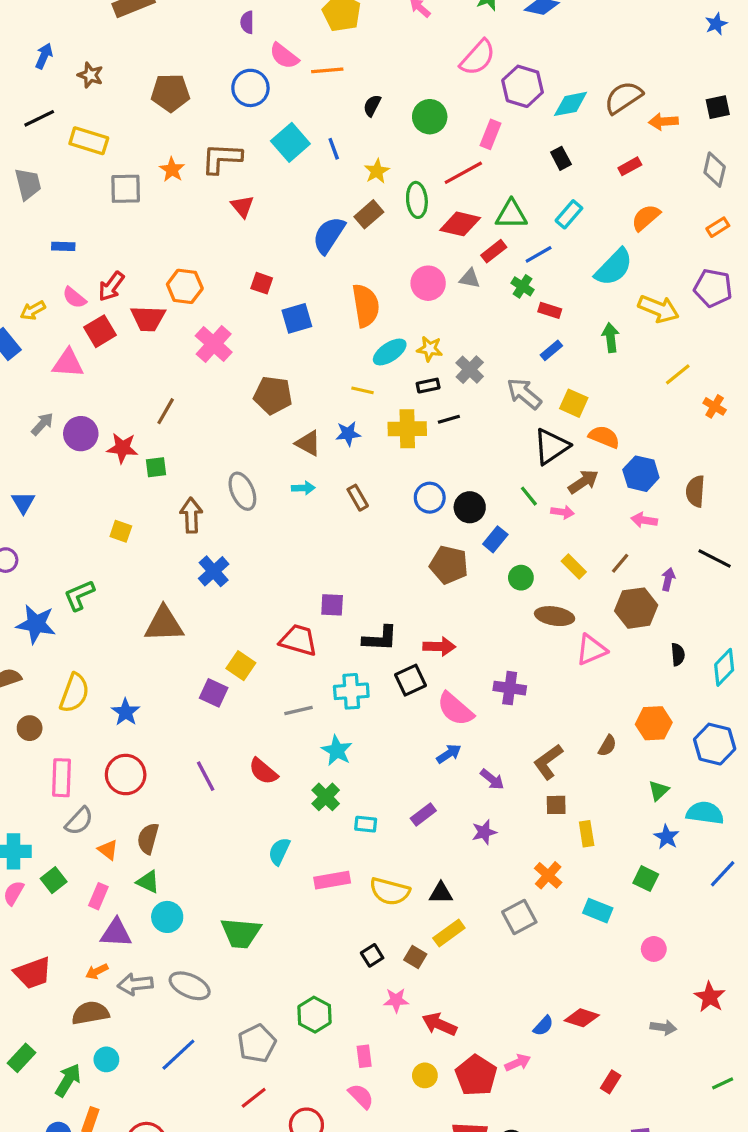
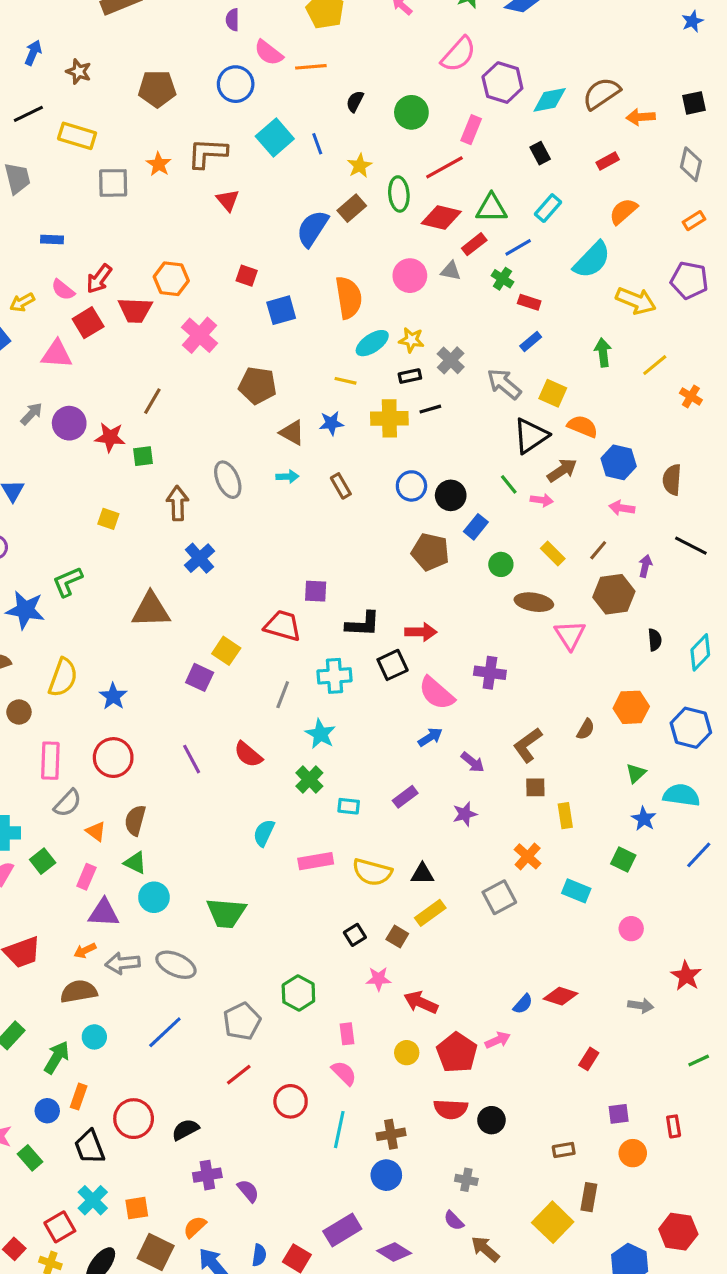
green arrow: (611, 338) -> (603, 353), moved
pink triangle: (591, 650) -> (570, 635), turned -40
gray line: (298, 711) -> (283, 695), turned -56

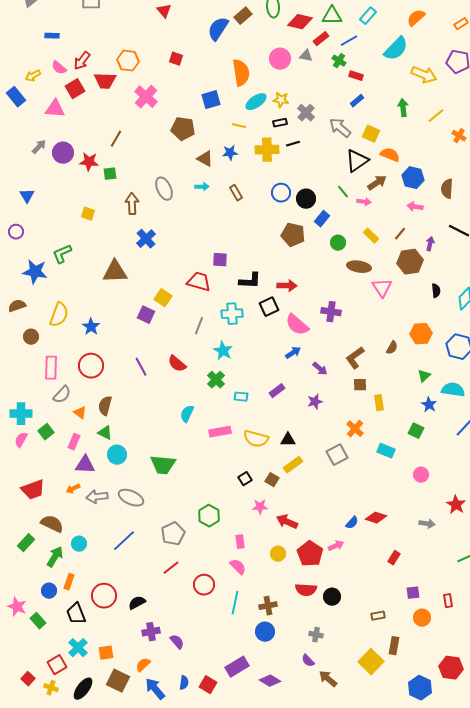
blue square: (281, 310) -> (211, 100), moved
brown semicircle: (79, 991) -> (52, 524), moved, turned 35

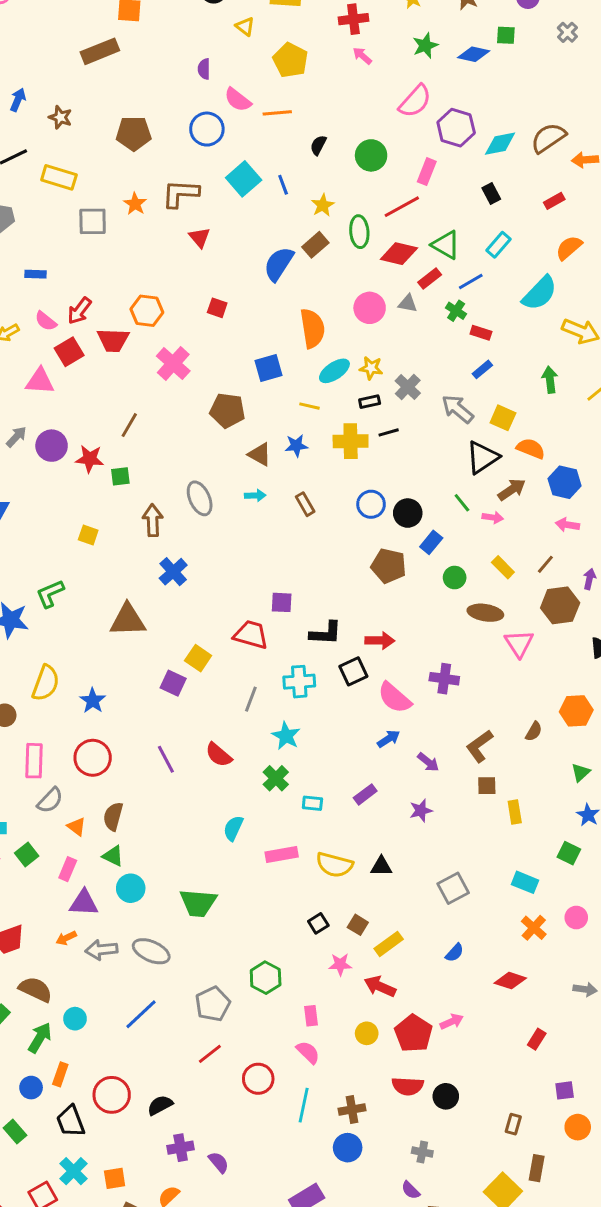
green triangle: (332, 16) -> (446, 245), turned 30
orange cross: (355, 429) -> (534, 928), moved
yellow rectangle: (293, 465) -> (389, 944), moved
blue semicircle: (352, 523) -> (455, 953), moved
brown rectangle: (378, 616) -> (513, 1124), turned -64

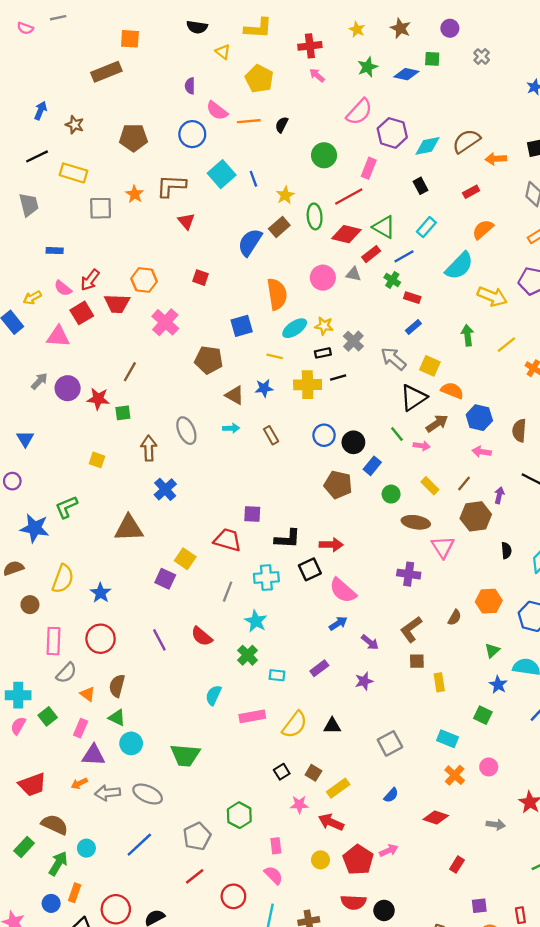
black semicircle: (318, 145) -> (282, 125), moved
purple cross: (444, 679) -> (409, 574), moved
yellow semicircle: (334, 865) -> (295, 725), turned -68

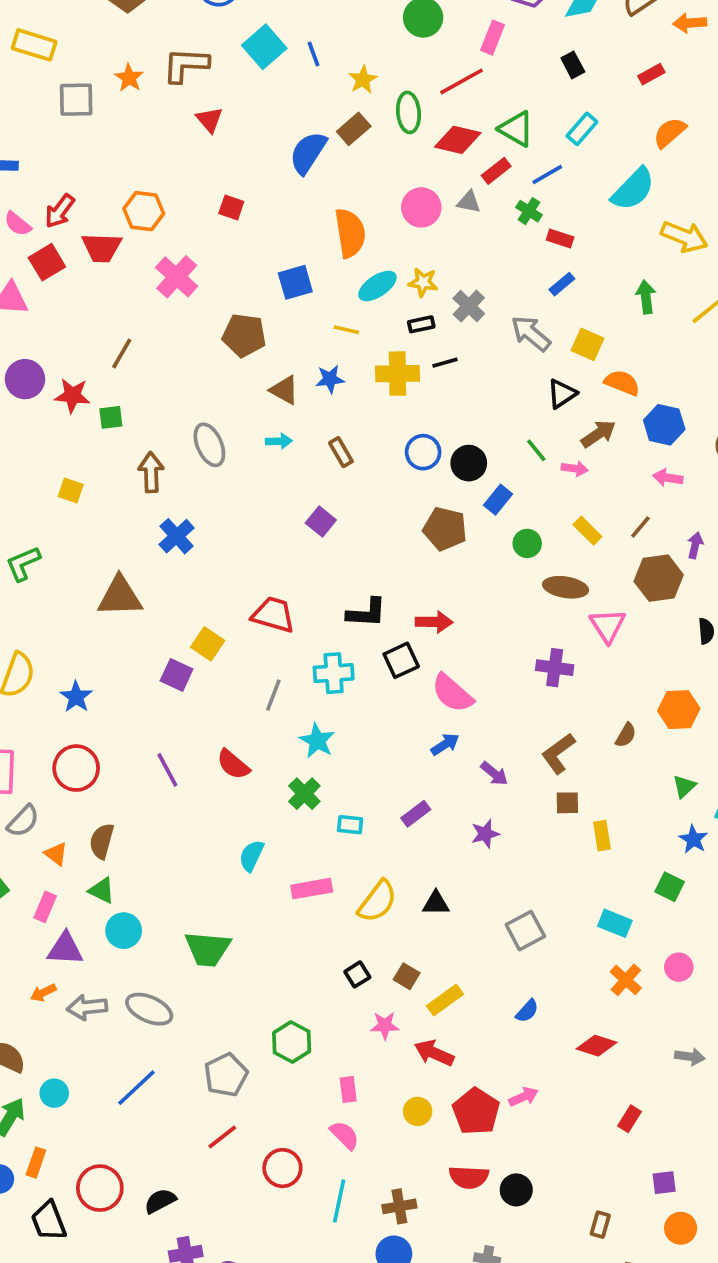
black triangle: (413, 398) -> (562, 394), size x0.7
purple square: (252, 514) -> (321, 522), moved, turned 36

